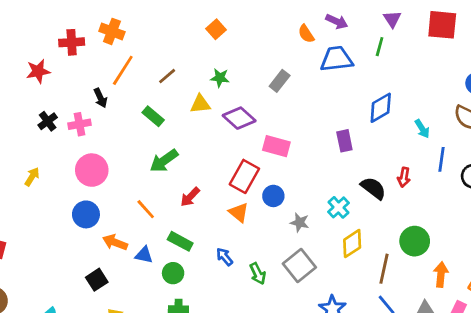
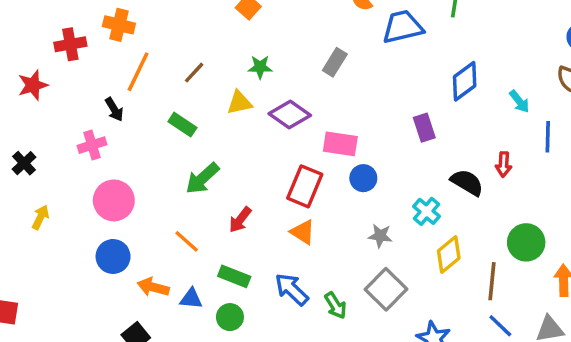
black cross: (48, 121) -> (24, 163), moved
blue circle: (273, 196) -> (363, 178), moved
blue arrow: (224, 257) -> (292, 289), size x1.5

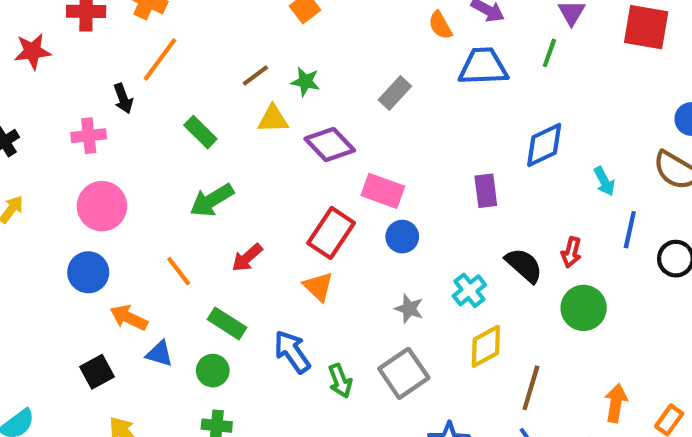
brown line: (194, 73) -> (255, 76), moved
green circle: (526, 242) -> (584, 308), moved
blue triangle: (191, 299) -> (159, 354), moved

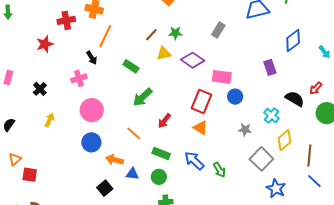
red arrow: (571, 252) -> (316, 88), turned 40
gray square: (404, 373) -> (261, 159), moved

